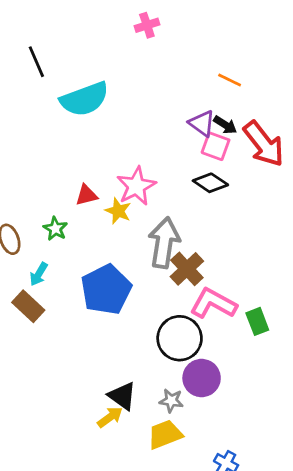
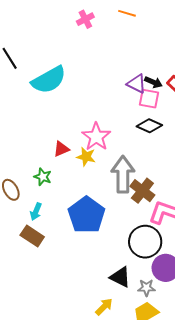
orange line: (230, 80) -> (127, 13), moved
black triangle: (122, 396) -> (120, 277), moved

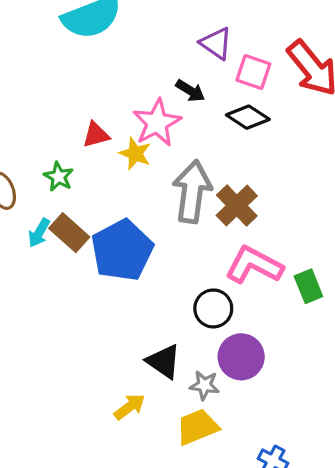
black arrow: (153, 82) -> (190, 91), moved
purple triangle: (137, 84) -> (216, 43), moved
brown cross: (142, 191) -> (237, 206), moved
brown rectangle: (32, 236) -> (69, 233), moved
black circle: (145, 242) -> (213, 308), size x0.7

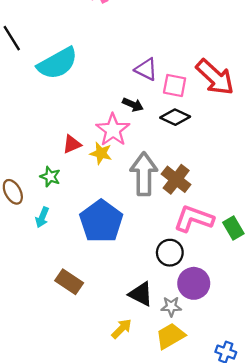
brown rectangle: (69, 233) -> (69, 282), moved

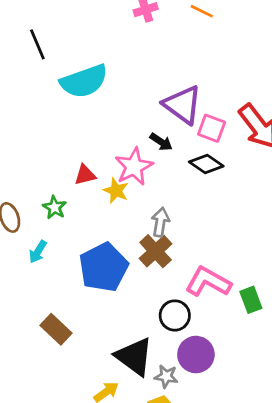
purple triangle: (146, 69) -> (183, 105), size x1.5
gray arrow: (144, 174) -> (160, 222), size x0.6
brown cross: (176, 179) -> (156, 251), moved
black triangle: (141, 294) -> (134, 357), size x1.4

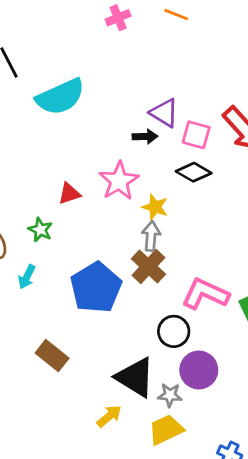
purple triangle: (183, 105) -> (164, 113), size x0.7
black arrow: (161, 142) -> (145, 137), moved, turned -30
yellow star: (116, 191) -> (155, 207), moved

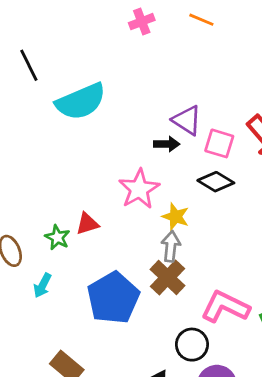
red triangle: (69, 194) -> (87, 224), moved

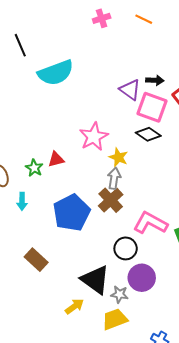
pink square: (219, 143) -> (152, 107), size x1.4
black arrow: (167, 144) -> (155, 80), moved
cyan arrow: (42, 285) -> (22, 201), turned -30

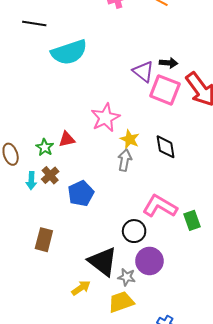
black line: (20, 45) -> (34, 24), turned -60
black diamond: (148, 134) -> (166, 147), moved, turned 45
brown cross: (111, 200) -> (50, 175), moved, size x0.7
blue pentagon: (72, 213) -> (81, 193), size x0.7
brown rectangle: (36, 260) -> (44, 240), turned 60

